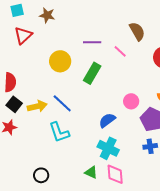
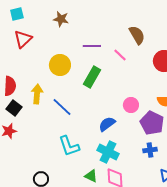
brown star: (47, 15) -> (61, 19), moved
yellow arrow: (37, 106) -> (37, 94), moved, turned -72
cyan L-shape: (59, 132) -> (69, 146), moved

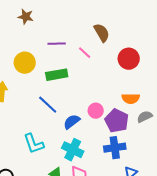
green rectangle: (92, 77) -> (57, 75), turned 50
pink circle: (131, 105) -> (96, 111), moved
blue line: (62, 107) -> (48, 105), moved
blue cross: (150, 150) -> (115, 148), size x1.5

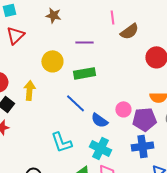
brown semicircle: (102, 33) -> (129, 31), turned 84
pink line: (85, 53) -> (112, 17), moved, turned 40
purple pentagon: (117, 121) -> (144, 119), turned -30
blue semicircle: (72, 122) -> (99, 120), turned -108

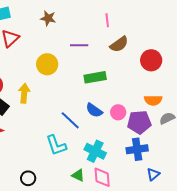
brown semicircle: (129, 31) -> (119, 44), moved
green rectangle: (84, 73) -> (95, 77), moved
blue line: (75, 103) -> (70, 120), moved
blue semicircle: (99, 120) -> (94, 110), moved

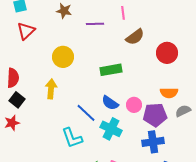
purple line: (79, 45) -> (95, 24), moved
yellow arrow: (24, 93) -> (51, 89), moved
cyan cross: (95, 151) -> (111, 129), moved

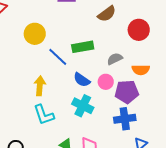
yellow arrow: (51, 89) -> (40, 86), moved
gray semicircle: (183, 111) -> (115, 59), moved
blue line: (86, 113) -> (58, 57), moved

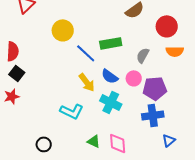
gray semicircle: (115, 59) -> (143, 55), turned -35
orange semicircle: (141, 70) -> (175, 51), moved
yellow arrow: (40, 86) -> (87, 82), moved, turned 138
cyan L-shape: (44, 115) -> (72, 111), turned -45

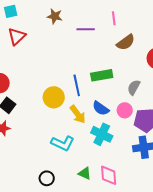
yellow circle: (63, 30) -> (54, 97), moved
blue line: (86, 53) -> (77, 85), turned 35
black circle: (44, 144) -> (47, 178), moved

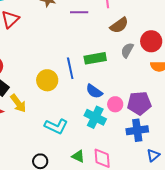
gray semicircle: (134, 87) -> (127, 50), moved
pink circle: (125, 110) -> (115, 104), moved
yellow arrow: (78, 114) -> (18, 103), moved

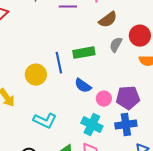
cyan cross: (95, 117) -> (92, 125), moved

